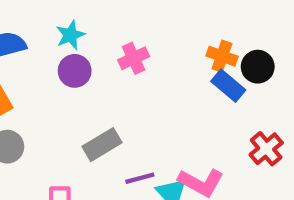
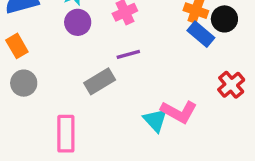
purple line: (140, 178) -> (128, 54), moved

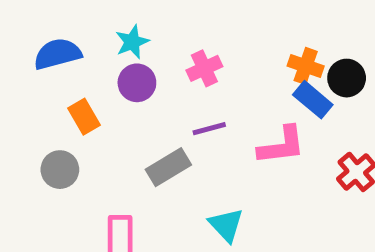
orange rectangle: (17, 46) -> (84, 117), moved
pink L-shape: (179, 112) -> (282, 145), moved, turned -36
cyan triangle: (155, 120) -> (226, 225), moved

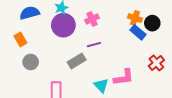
purple circle: (137, 83) -> (63, 25), size x1.5
orange rectangle: (84, 117) -> (20, 39), moved
pink L-shape: (282, 145) -> (124, 77), moved

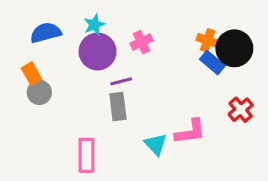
black circle: (152, 23) -> (234, 48), size x1.5
purple line: (94, 45) -> (121, 81), moved
gray rectangle: (77, 61) -> (118, 107), turned -66
gray circle: (31, 62) -> (39, 92), moved

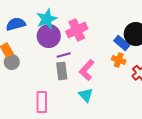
cyan star: (94, 25) -> (47, 19), size x1.5
orange cross: (208, 40) -> (119, 60), moved
pink cross: (142, 42) -> (77, 30), size x1.5
pink L-shape: (190, 132) -> (87, 70), moved, turned 140

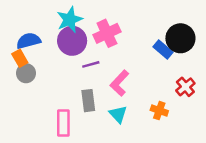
blue semicircle: (16, 24) -> (28, 41), moved
orange cross: (119, 60) -> (159, 111), moved
gray rectangle: (62, 71) -> (88, 101), moved

